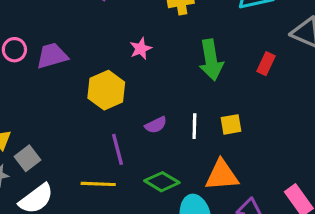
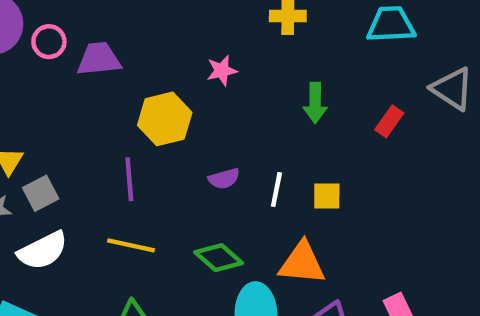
green arrow: (211, 60) -> (315, 103), size x0.7
purple line: (118, 149) -> (129, 179), moved

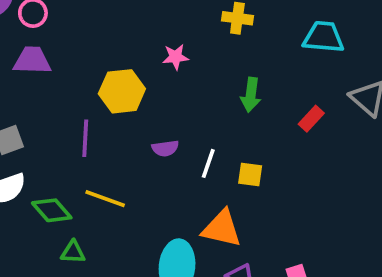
purple trapezoid: (99, 59) -> (32, 60), moved
yellow line: (131, 245) -> (105, 199), moved
green diamond: (219, 258) -> (52, 210), moved

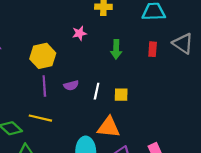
pink star: (176, 57) -> (79, 33), moved
red rectangle: (311, 119) -> (153, 49), moved, turned -32
purple line: (85, 138) -> (44, 86), moved

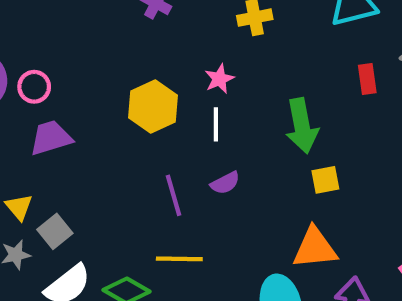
green arrow: (116, 49) -> (302, 126), moved, size x1.4
yellow hexagon: (43, 56) -> (153, 107), moved
white line: (97, 91) -> (216, 124), moved

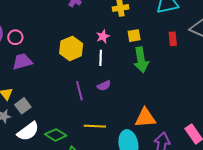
yellow square: (325, 180) -> (134, 36), moved
yellow line: (179, 259) -> (95, 126), moved

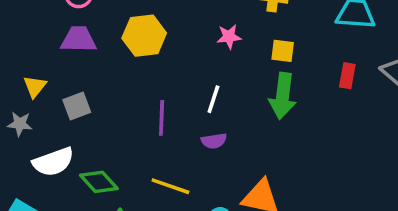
yellow hexagon: (71, 48) -> (144, 36), moved
white line: (101, 58) -> (213, 99), moved
purple semicircle: (104, 86) -> (214, 141), moved
gray square: (23, 106) -> (77, 106), moved

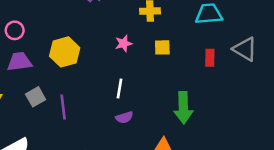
green arrow: (283, 96) -> (183, 108), moved
gray square: (77, 106) -> (36, 97), moved
purple line: (162, 118) -> (63, 107), moved

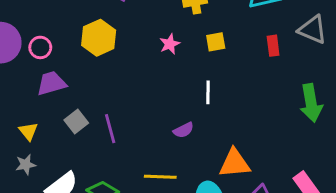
yellow hexagon: (65, 52) -> (99, 38), moved
white line: (120, 89) -> (208, 92), moved
green arrow: (183, 108) -> (311, 103), moved

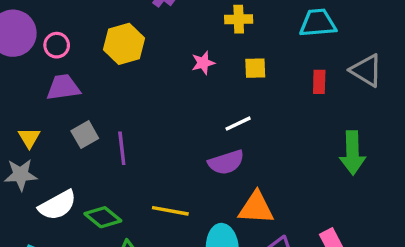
white line: (208, 92) -> (238, 124), turned 55
purple semicircle: (183, 130) -> (226, 162), moved, size x1.5
gray star: (26, 165) -> (21, 175), size x1.4

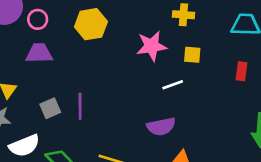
pink star: (203, 63) -> (152, 46), size x1.6
white line: (238, 124) -> (173, 85), moved
gray square: (85, 135) -> (50, 108), moved

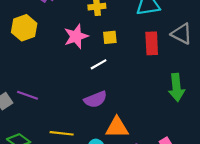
red rectangle: (241, 71) -> (152, 43), size x1.5
purple line: (80, 106) -> (28, 95), turned -60

